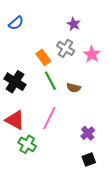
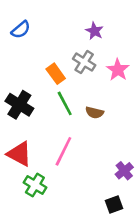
purple cross: (88, 133) -> (124, 171), moved

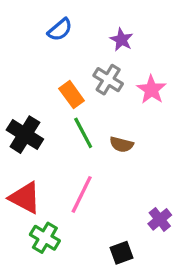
blue semicircle: (21, 30) -> (60, 30), moved
black square: (114, 204) -> (121, 253), moved

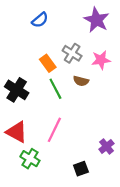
purple star: (121, 40) -> (97, 20), moved, size x1.6
pink star: (151, 90) -> (101, 60), turned 30
brown semicircle: (121, 145) -> (81, 81), moved

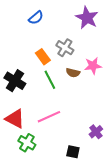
pink star: (101, 60) -> (93, 66), moved
pink line: (54, 130) -> (49, 117), turned 40
black square: (81, 169) -> (73, 152), turned 32

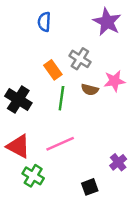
blue semicircle: (36, 18) -> (44, 22), turned 133
green line: (50, 80) -> (61, 98), turned 36
black square: (73, 152) -> (90, 187), turned -32

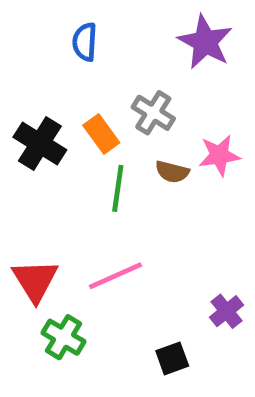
black cross: (18, 99) -> (40, 143), moved
red triangle: (18, 146) -> (35, 280), turned 30

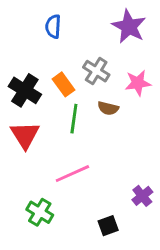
pink star: (219, 155) -> (138, 83), moved
red triangle: (35, 280) -> (25, 135), moved

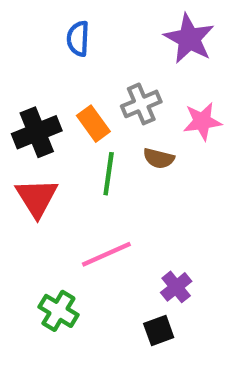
gray cross: (96, 71) -> (141, 104), turned 35
black cross: (25, 90) -> (37, 132), turned 36
purple cross: (142, 196) -> (176, 287), moved

